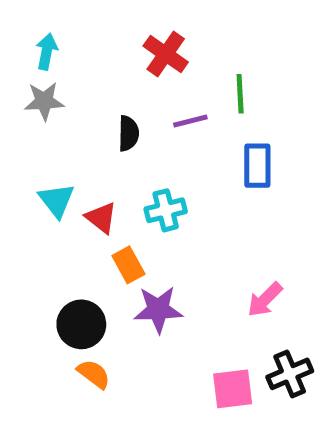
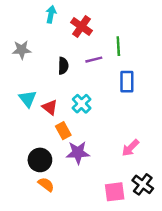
cyan arrow: (47, 52) -> (51, 14), moved
cyan cross: (166, 210) -> (82, 104), turned -30
black cross: (290, 374) -> (143, 184), turned -30

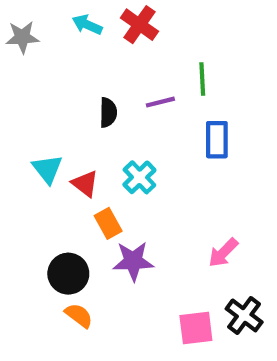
cyan arrow: (51, 14) -> (87, 25), turned -77
red cross: (82, 27) -> (139, 25), moved
gray star: (22, 50) -> (22, 37), moved

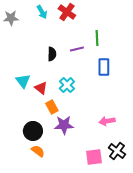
cyan arrow: (87, 25) -> (42, 12), turned -144
pink arrow: (223, 253) -> (107, 121), turned 35

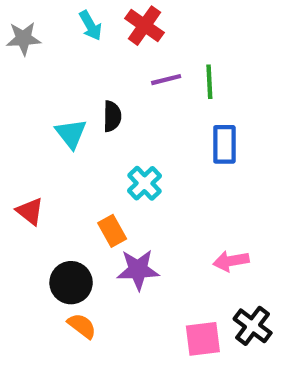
purple line: (77, 49) -> (166, 80), moved
cyan triangle: (23, 81) -> (71, 134), moved
red triangle: (41, 88) -> (30, 211), moved

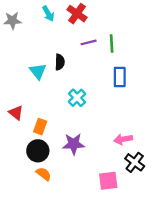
orange rectangle: (112, 231) -> (40, 127), moved, turned 49
black cross: (253, 326) -> (135, 162), moved

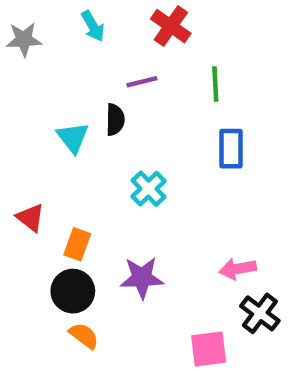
red cross: (77, 14) -> (171, 26), moved
purple line: (89, 42) -> (142, 82), moved

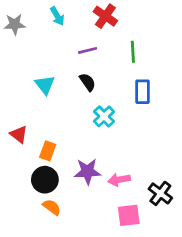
black semicircle: (115, 120) -> (88, 82), moved, turned -36
cyan cross: (149, 189) -> (104, 116), moved
pink arrow: (238, 269) -> (119, 180), moved

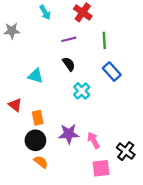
gray star: (15, 24) -> (12, 31), moved
cyan triangle: (45, 85) -> (35, 76), moved, turned -35
blue rectangle: (142, 92) -> (112, 72), turned -42
orange rectangle: (48, 151) -> (38, 118), turned -32
pink arrow: (119, 180) -> (93, 140), turned 70

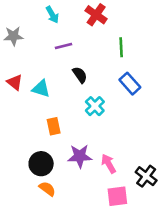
purple line: (69, 39) -> (64, 46), moved
red triangle: (15, 105) -> (15, 82), moved
orange rectangle: (38, 118) -> (54, 126), moved

